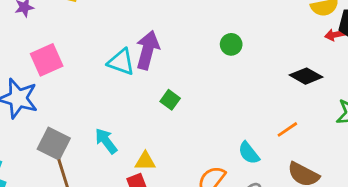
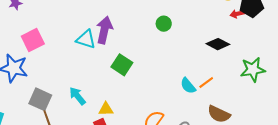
green square: (170, 100) -> (122, 65), size x1.5
cyan semicircle: (249, 153) -> (188, 86), moved

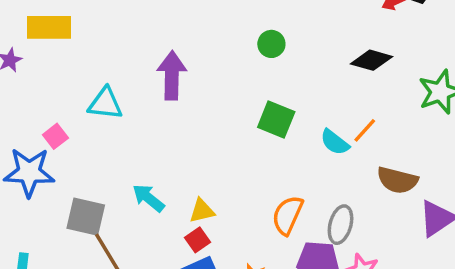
cyan triangle: (86, 39) -> (105, 104), moved
pink square: (33, 40) -> (55, 136), moved, size x0.6
green square: (122, 65) -> (276, 119), moved

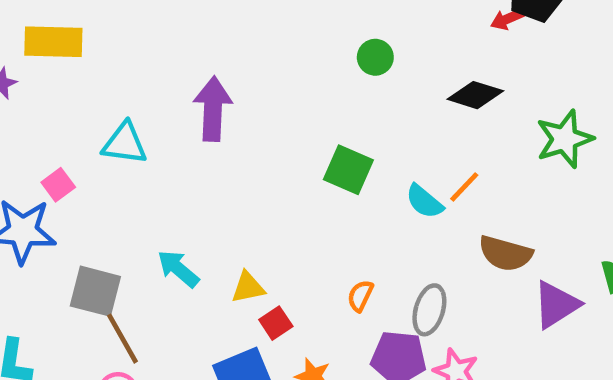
green circle: (271, 44) -> (375, 57), moved
orange semicircle: (288, 215) -> (360, 296), size x0.6
red square: (198, 240) -> (276, 323), moved

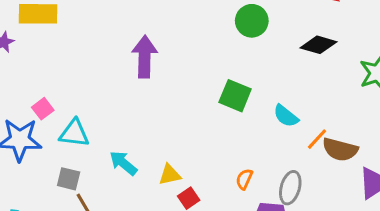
green circle: (375, 57) -> (252, 21), size x1.4
cyan triangle: (125, 144) -> (74, 133), moved
orange line: (464, 187) -> (317, 139), moved
gray square: (95, 291) -> (69, 179), size x0.7

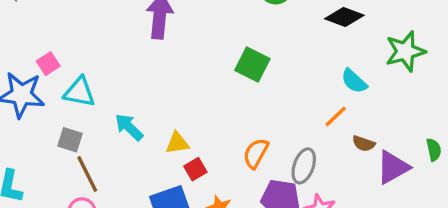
cyan semicircle: (286, 116) -> (354, 81), moved
brown semicircle: (340, 150) -> (364, 144), moved, size x0.6
orange semicircle: (244, 179) -> (256, 153), size x1.4

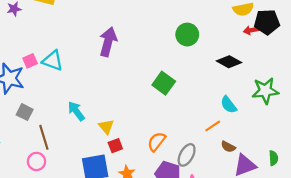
cyan triangle: (79, 92) -> (53, 61), moved
gray square: (70, 140) -> (25, 112), moved
yellow triangle: (177, 143) -> (106, 127), turned 49

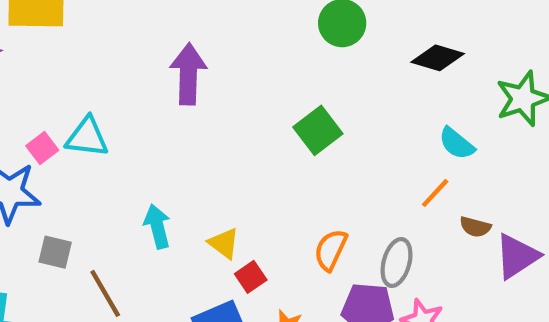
green square: (164, 83) -> (318, 130), turned 30
cyan arrow: (76, 111) -> (157, 226), turned 36

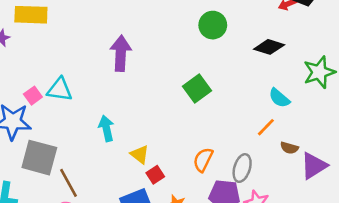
cyan arrow: (157, 226) -> (106, 128), moved
gray square: (55, 252) -> (39, 158), size x1.8

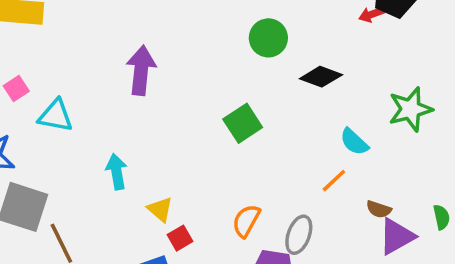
black diamond: (269, 47) -> (321, 77), moved
pink square: (33, 96) -> (16, 88), moved
brown semicircle: (289, 148) -> (379, 209), moved

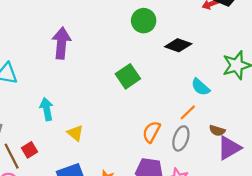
orange semicircle: (246, 221) -> (151, 132), moved
gray ellipse: (299, 235) -> (181, 138), moved
red square: (180, 238) -> (30, 150), moved

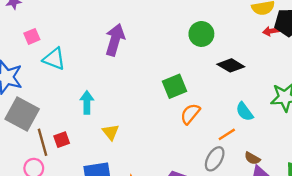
orange semicircle: (151, 132) -> (190, 114), moved

